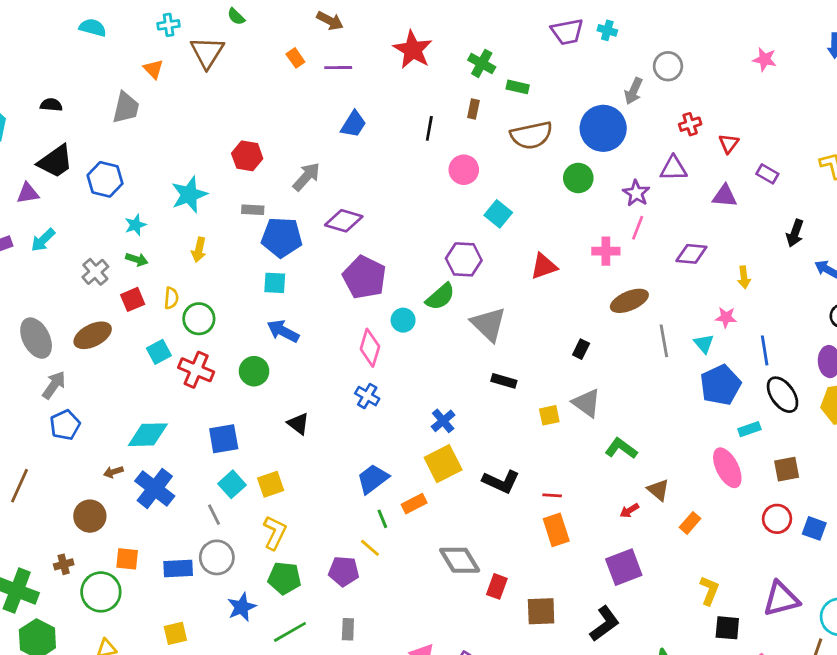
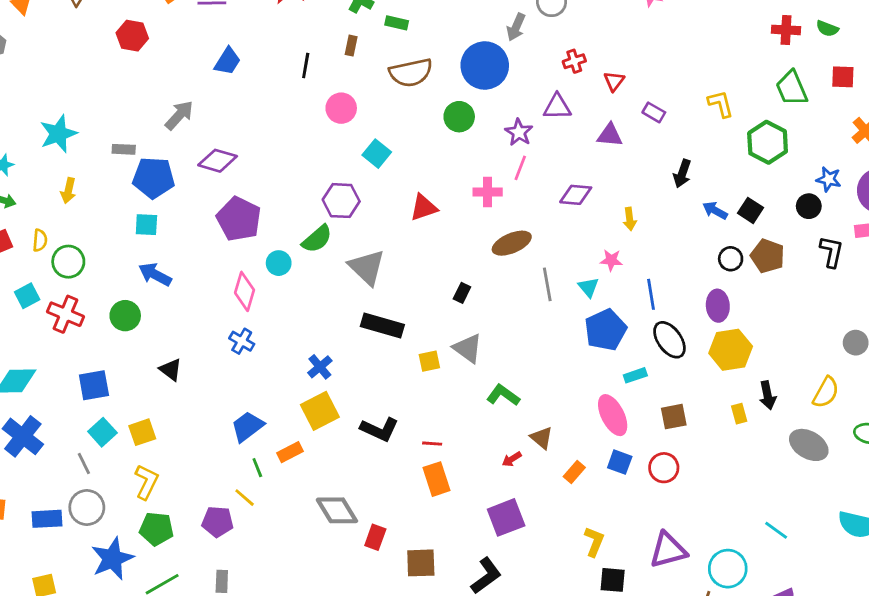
red hexagon: (247, 156) -> (132, 36), moved
black rectangle: (504, 381) -> (382, 326), size x1.6
blue square: (814, 528) -> (620, 462), moved
blue star: (242, 607) -> (112, 559), size x1.4

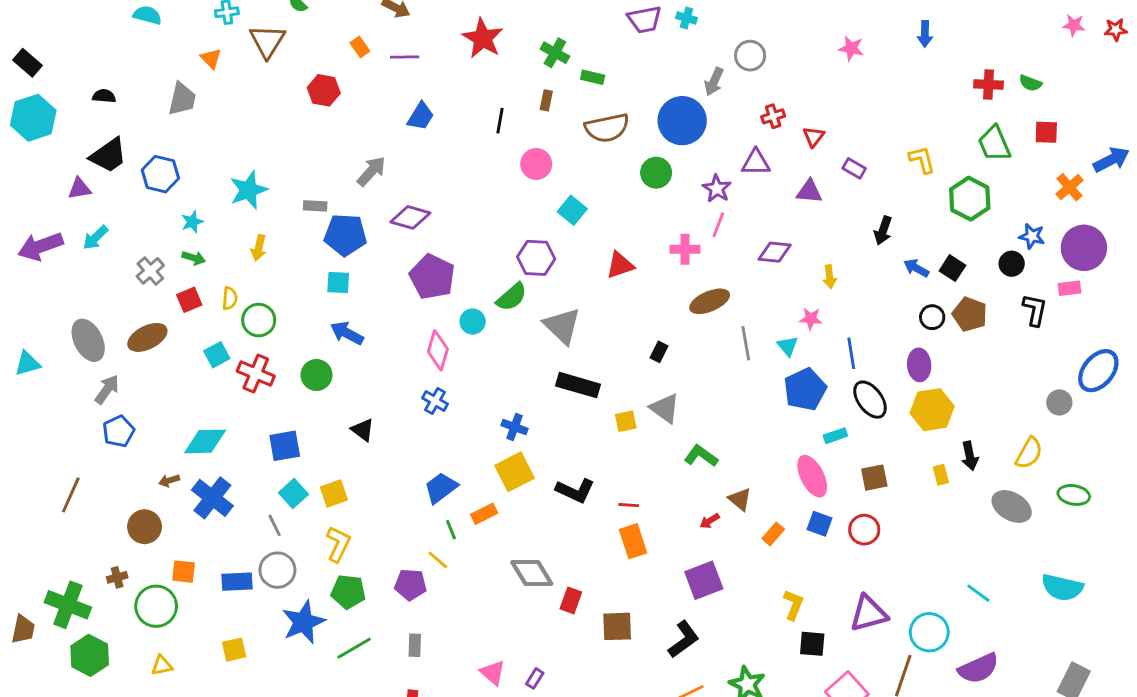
blue cross: (320, 367) -> (514, 427), turned -30

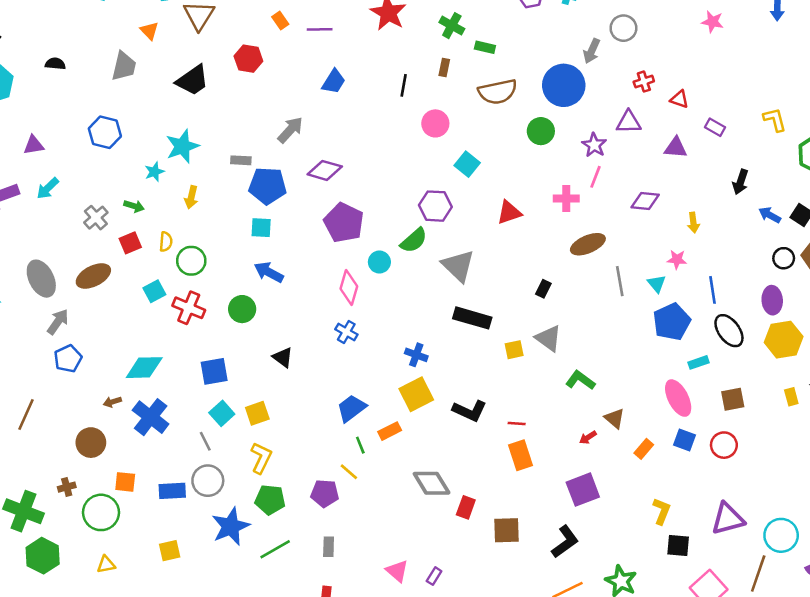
red triangle: (814, 137) -> (679, 99), turned -48
black trapezoid: (108, 155) -> (193, 80), moved
cyan star: (192, 222) -> (154, 172), moved

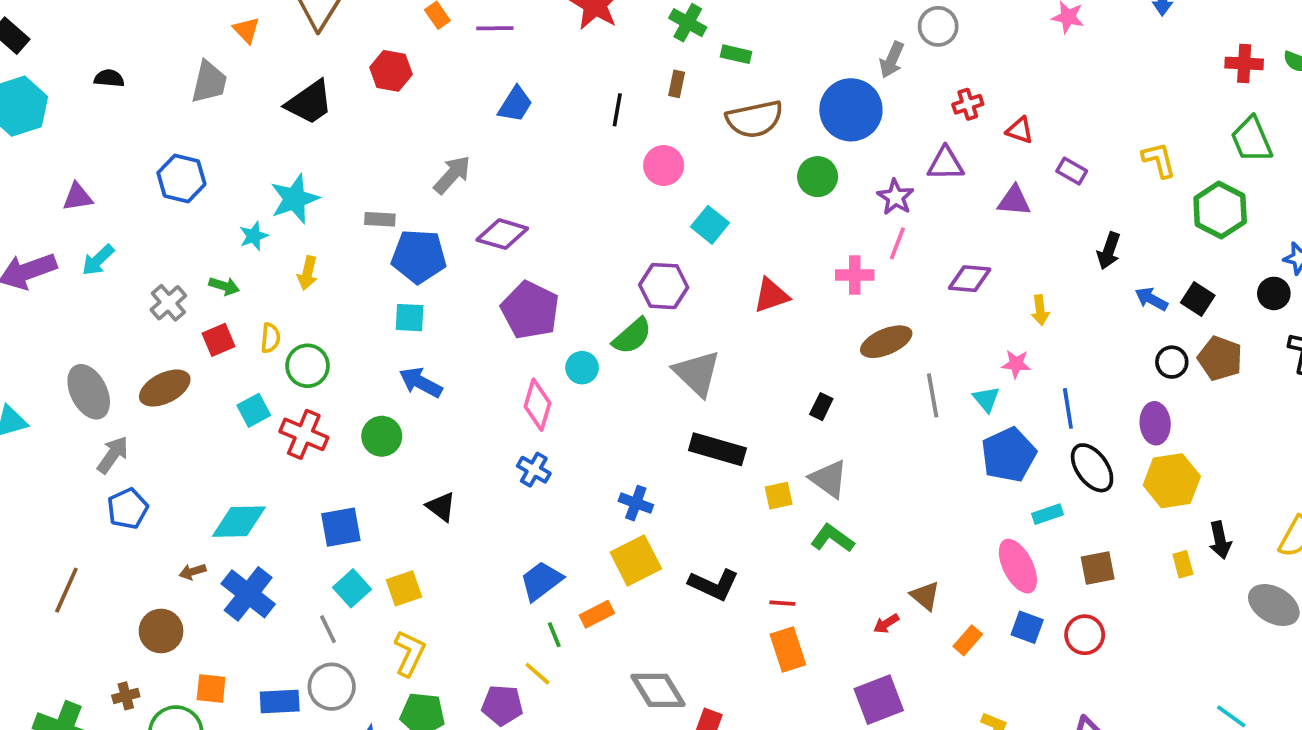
green L-shape: (580, 380) -> (832, 538), moved

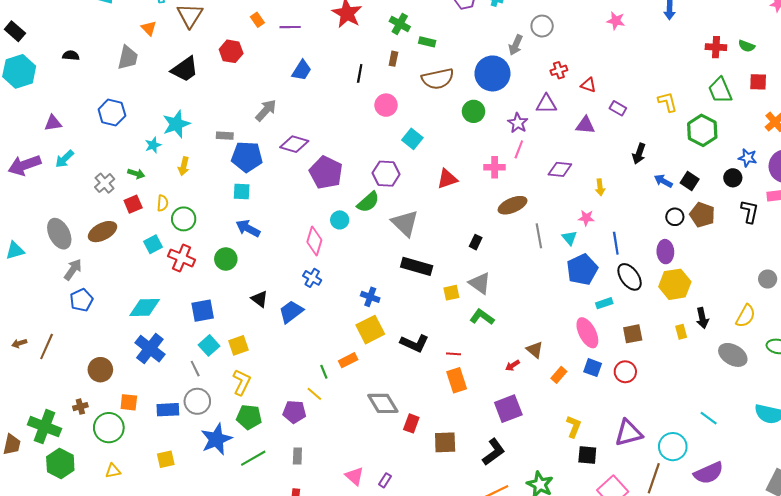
purple pentagon: (530, 310) -> (326, 173), moved
brown arrow: (193, 572) -> (19, 343), moved
blue trapezoid: (541, 581) -> (291, 312), moved

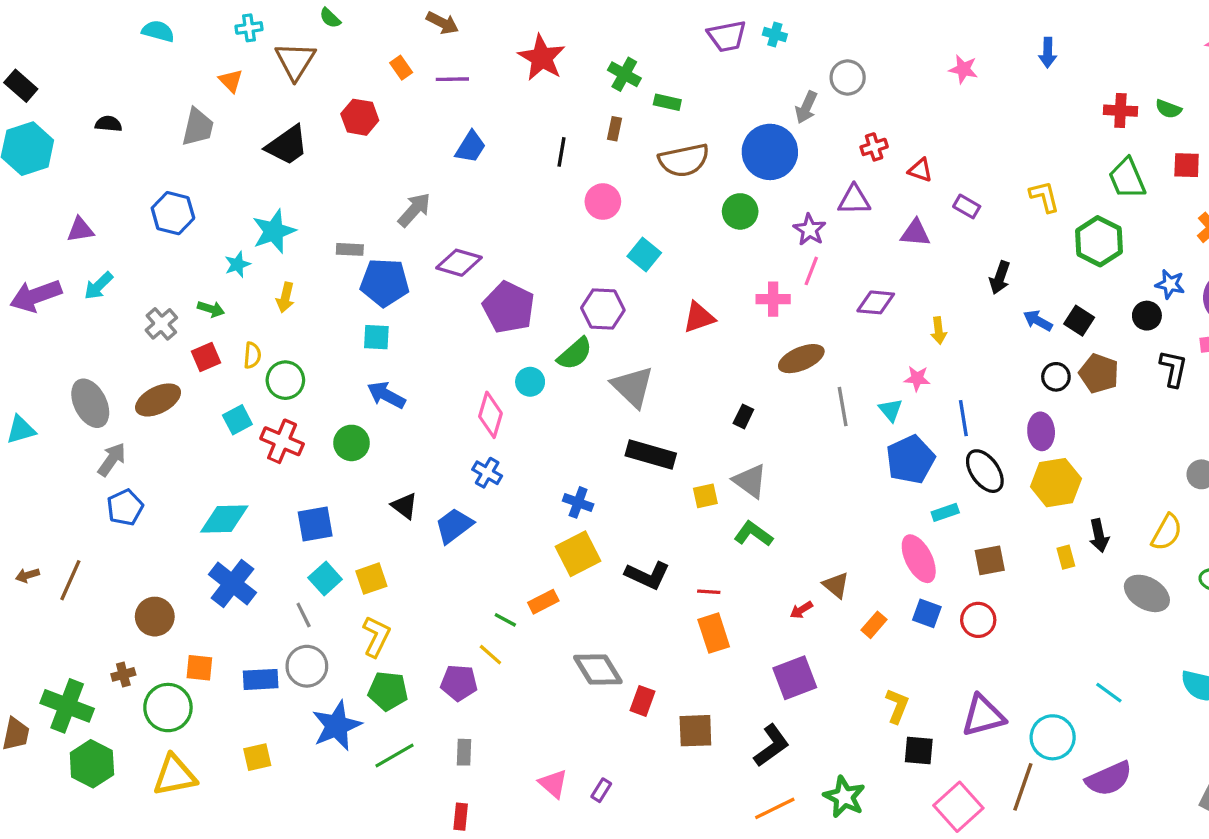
green line: (324, 372) -> (505, 620), turned -40
yellow triangle: (113, 471) -> (175, 775), size x1.8

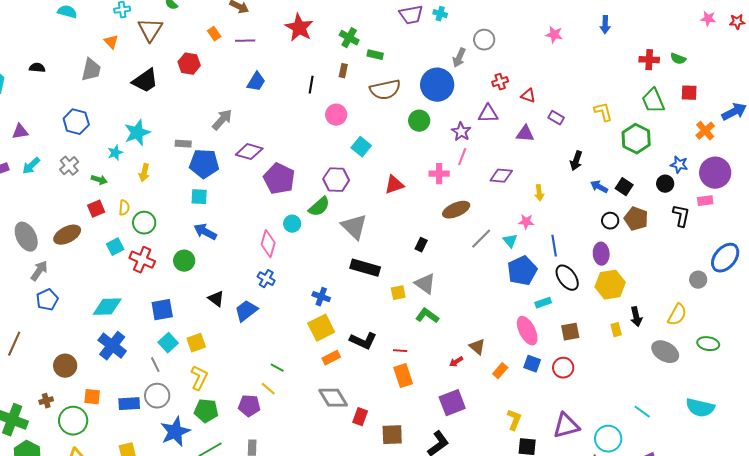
gray cross: (161, 324) -> (69, 166), moved
gray line: (843, 407) -> (481, 239), turned 55
orange rectangle: (543, 602) -> (331, 358), moved

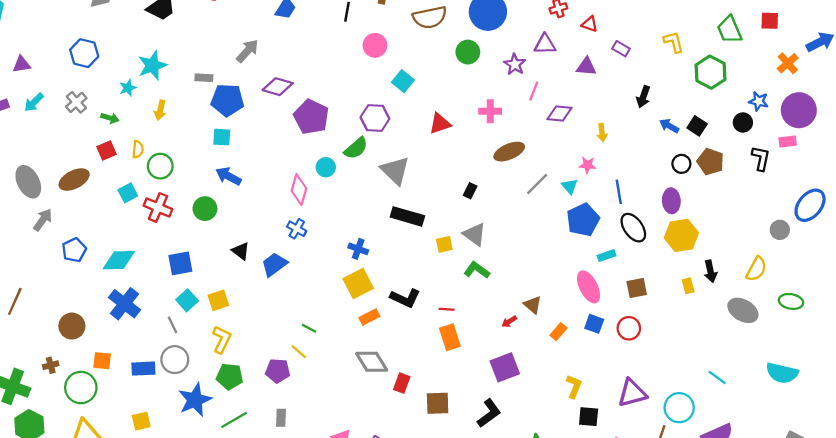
pink line: (462, 157) -> (534, 91), moved
blue pentagon: (47, 300) -> (74, 250), moved

